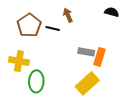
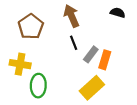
brown arrow: (68, 15) -> (72, 16), size x1.5
black line: (53, 28) -> (74, 43), moved, turned 56
gray rectangle: (86, 52) -> (91, 54), turned -63

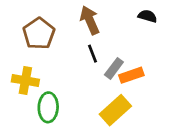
orange rectangle: (105, 60) -> (131, 75), turned 54

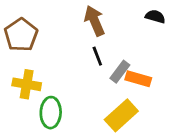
brown pentagon: (39, 34) -> (21, 35), moved
orange rectangle: (131, 75) -> (138, 79), turned 35

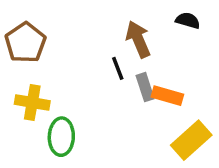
brown arrow: (94, 21) -> (138, 39), moved
gray rectangle: (120, 72) -> (145, 87), turned -55
yellow rectangle: (121, 115) -> (191, 140), moved

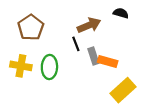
brown arrow: (138, 39) -> (89, 25), turned 90
brown pentagon: (25, 43) -> (31, 27), moved
green ellipse: (61, 137) -> (49, 67), moved

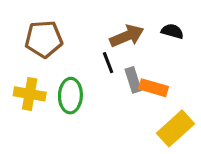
black semicircle: (121, 13) -> (172, 31), moved
brown pentagon: (31, 27) -> (44, 39), turned 30

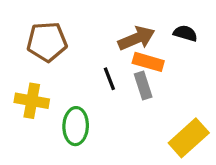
black line: (108, 63) -> (109, 79), moved
orange rectangle: (154, 88) -> (148, 62), moved
green ellipse: (70, 96) -> (76, 126), moved

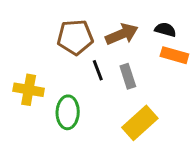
brown pentagon: (47, 42) -> (75, 37), moved
orange rectangle: (148, 62) -> (174, 55), moved
yellow rectangle: (189, 138) -> (140, 123), moved

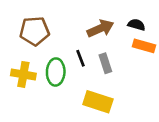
brown pentagon: (75, 37) -> (35, 31), moved
green ellipse: (68, 112) -> (56, 72), moved
yellow rectangle: (140, 123) -> (98, 102), moved, turned 60

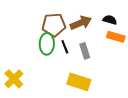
brown pentagon: (35, 31) -> (54, 25), moved
green ellipse: (56, 72) -> (47, 44), moved
yellow cross: (23, 74) -> (14, 79), moved, turned 36

